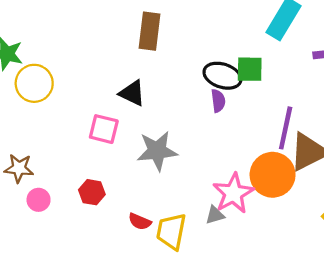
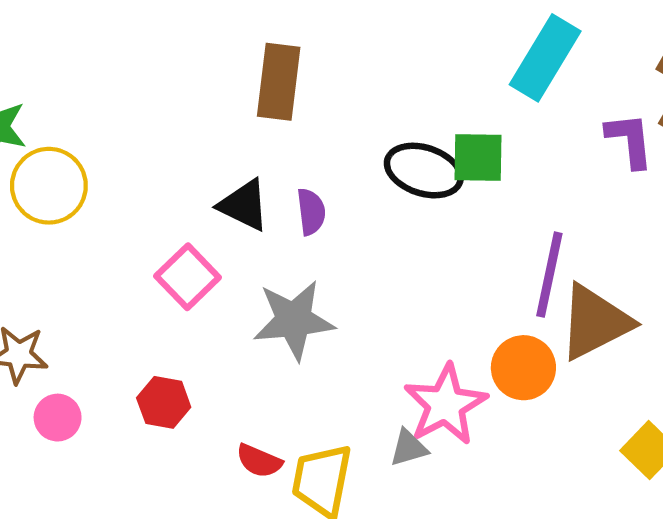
purple semicircle: (218, 101) -> (311, 212), moved
pink square: (104, 129) -> (188, 277), turned 32
orange circle: (273, 175) -> (523, 368), size x0.7

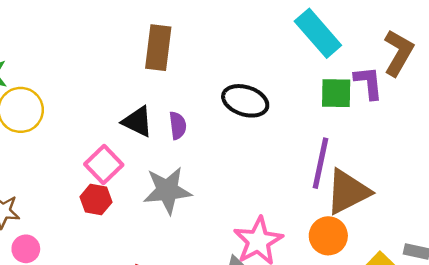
cyan rectangle: (545, 58) -> (318, 33), turned -72
green square: (478, 158) -> (336, 93), moved
orange circle: (523, 368) -> (328, 236), moved
red hexagon: (164, 402) -> (96, 199), moved

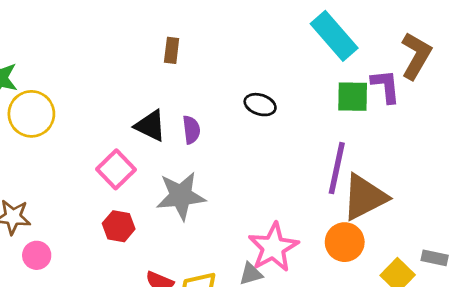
brown rectangle: (158, 48) -> (172, 50), size x0.6
black ellipse: (245, 101) -> (260, 105), size x0.7
red hexagon: (96, 199) -> (119, 226), moved

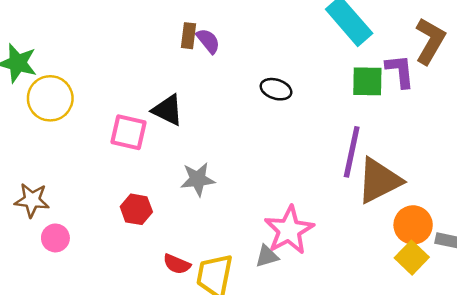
purple semicircle: (191, 130) -> (208, 41), moved, turned -32
pink square: (116, 169) -> (129, 132), moved, turned -33
gray star: (181, 196) -> (198, 179), size x0.7
orange circle: (345, 242) -> (413, 225), moved

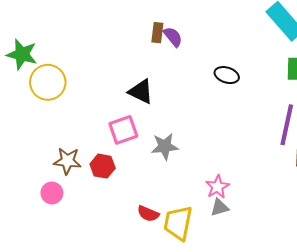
pink square: (129, 132) -> (123, 130), moved, turned -32
brown star: (32, 200) -> (67, 161), moved
red hexagon: (136, 209) -> (103, 166), moved
pink star: (289, 230) -> (217, 187), moved, size x0.6

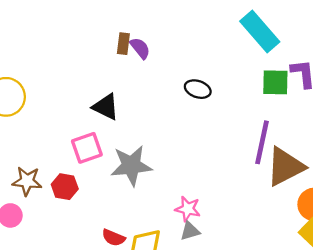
gray star: (165, 146) -> (131, 166), size x1.4
pink star: (217, 187) -> (188, 209), turned -30

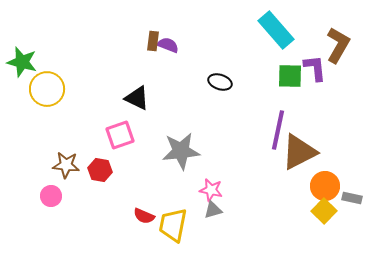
purple semicircle: (140, 48) -> (168, 45), turned -30
gray star: (131, 166) -> (181, 151), moved

